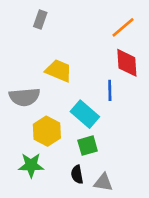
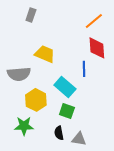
green square: (88, 146) -> (67, 111), turned 35

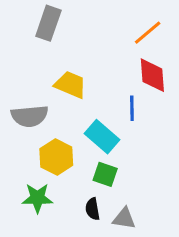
gray rectangle: (31, 15) -> (48, 23), size x1.5

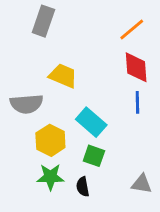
blue line: (132, 108) -> (137, 102), moved
green star: (37, 198) -> (50, 177), moved
gray triangle: (124, 218) -> (142, 184), moved

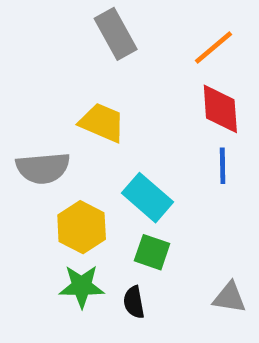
gray rectangle: (43, 21) -> (116, 34), moved, turned -48

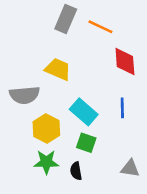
gray rectangle: (116, 34) -> (66, 19), turned 52
orange line: (213, 48) -> (100, 27), moved, turned 65
blue line: (223, 166) -> (122, 108), moved

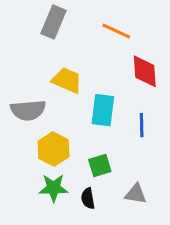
gray rectangle: (66, 19) -> (54, 22), moved
cyan rectangle: (84, 112) -> (103, 110), moved, turned 56
green square: (86, 143) -> (100, 166), turned -36
gray triangle: (130, 168) -> (136, 194), moved

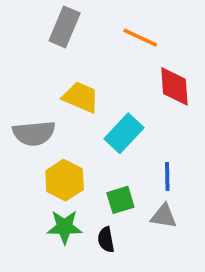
cyan rectangle: (103, 110) -> (124, 133), turned 36
blue line: (142, 125) -> (167, 176), moved
gray triangle: (136, 194) -> (164, 216), moved

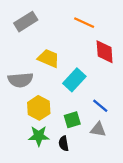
gray rectangle: (65, 27) -> (26, 22), moved, turned 35
blue line: (167, 176) -> (100, 106), turned -49

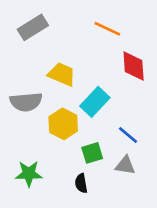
yellow hexagon: (39, 108) -> (63, 124), moved
green star: (39, 136) -> (29, 174), moved

